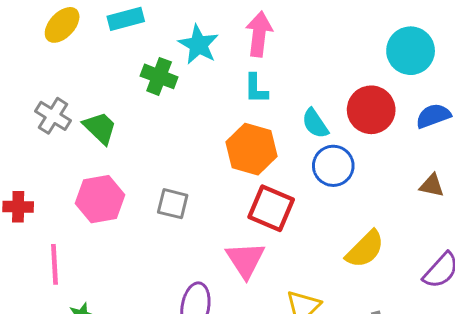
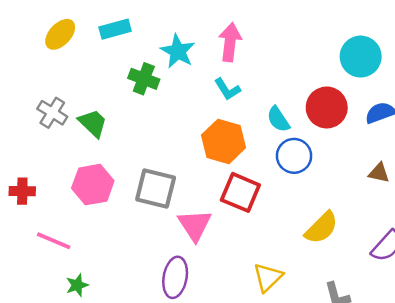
cyan L-shape: (256, 89) -> (227, 89), turned -32
gray square: (173, 204) -> (156, 189), size x1.5
pink triangle: (245, 260) -> (195, 225), moved
pink line: (55, 264) -> (54, 241), turned -64

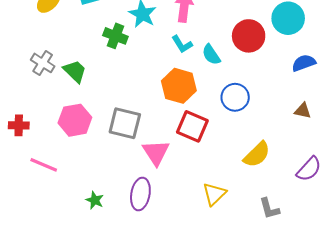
red circle: (327, 107) -> (249, 36), moved
cyan semicircle: (278, 119) -> (211, 55), moved
green star: (77, 285) -> (95, 200), moved, turned -30

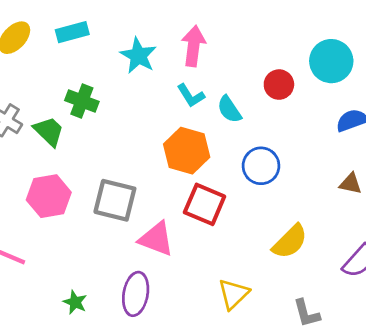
green cross: (115, 36) -> (82, 101), moved
red circle: (249, 36) -> (279, 85), size x0.7
pink triangle: (156, 152) -> (156, 239), turned -36

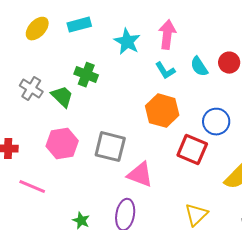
cyan semicircle: (229, 109) -> (199, 67), moved
red square: (205, 204) -> (192, 150), moved

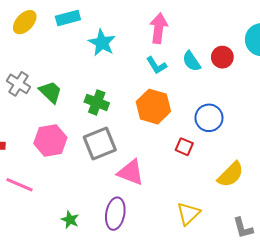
cyan star: (127, 42) -> (102, 43), moved
green cross: (86, 75) -> (97, 102), moved
gray square: (110, 147) -> (100, 144), turned -36
red square: (192, 150) -> (184, 147), size x0.6

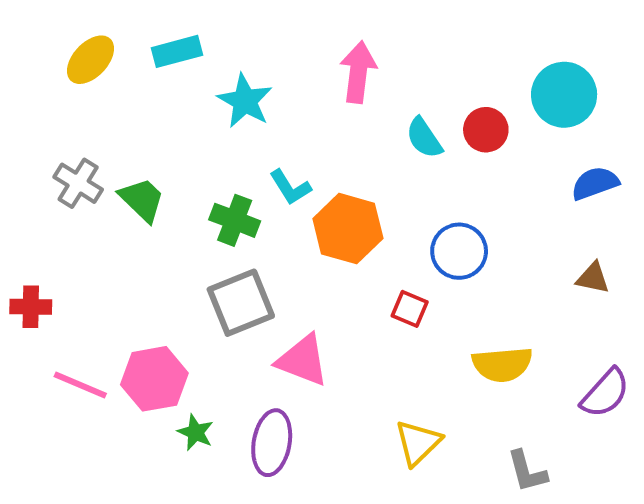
cyan L-shape: (156, 65) -> (290, 187), moved
pink hexagon: (50, 140) -> (154, 379), moved
yellow semicircle: (231, 174) -> (502, 364), turned 40
green star: (70, 220) -> (196, 432), moved

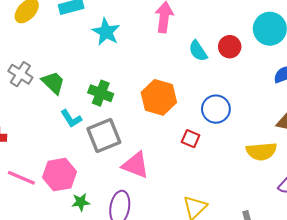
cyan L-shape: (290, 187) -> (71, 119), moved
yellow semicircle: (502, 364) -> (261, 151), moved
green star: (196, 432) -> (81, 202), turned -30

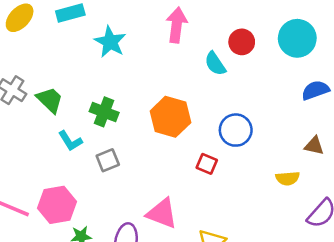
red circle: (230, 47) -> (242, 42), moved
gray square: (104, 135) -> (108, 160), size x0.6
yellow semicircle: (261, 151) -> (288, 178), size x0.7
pink triangle: (136, 165) -> (162, 213), moved

